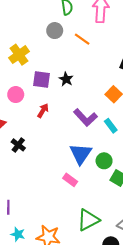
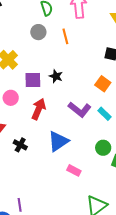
orange line: (82, 39) -> (65, 36), turned 49
red arrow: (43, 111) -> (39, 109), size x1.5
blue triangle: (81, 154) -> (58, 141), moved, turned 30

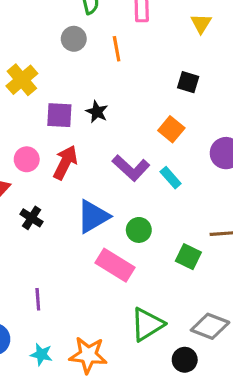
pink circle: (11, 98) -> (27, 159), moved
green circle: (103, 148) -> (139, 230), moved
pink rectangle: (74, 170) -> (115, 265), size x1.6
purple line: (20, 205) -> (38, 299), moved

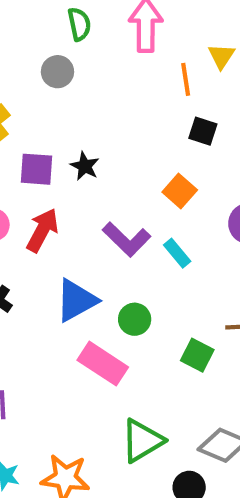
orange line: (117, 49) -> (186, 79), moved

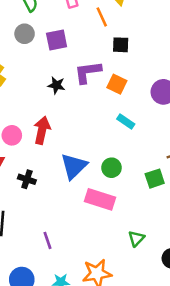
purple square: (36, 169) -> (57, 40), moved
purple L-shape: (127, 239) -> (88, 72), moved, turned 144
green square: (197, 355) -> (155, 179), turned -30
green triangle: (142, 441) -> (136, 238), size x0.6

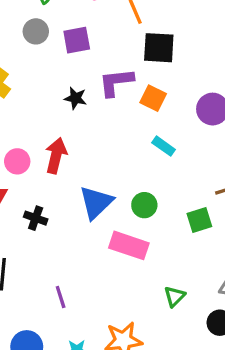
black square: (121, 45) -> (159, 48), size x1.5

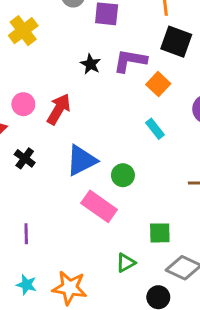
green square: (199, 220) -> (160, 233), moved

